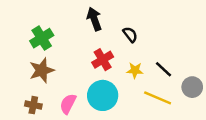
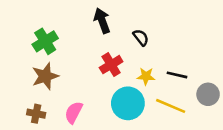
black line: (164, 69) -> (177, 75), turned -30
cyan circle: (103, 95) -> (128, 103), moved

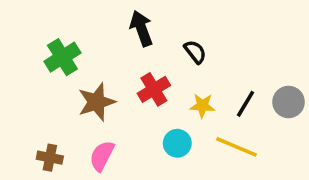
black line: (177, 75) -> (245, 104), turned -72
brown star: (45, 76) -> (96, 102), moved
gray circle: (208, 94) -> (289, 102), moved
cyan circle: (128, 103) -> (177, 143), size x0.6

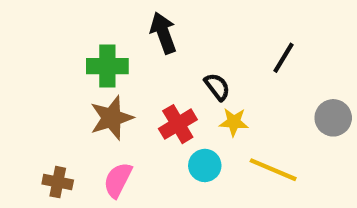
black semicircle: (195, 52) -> (217, 87), moved
green cross: (62, 57) -> (107, 66), moved, turned 32
red cross: (154, 89) -> (178, 124), moved
black line: (245, 104) -> (283, 58), moved

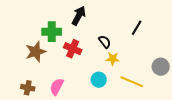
black arrow: (163, 33) -> (79, 16), turned 48
brown star: (112, 118) -> (36, 52), moved
gray circle: (333, 118) -> (161, 67), moved
red cross: (178, 124) -> (73, 49), moved, turned -36

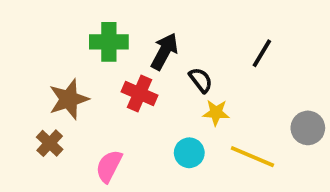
black arrow: (79, 16) -> (164, 51), moved
green cross: (52, 32) -> (109, 42), moved
brown cross: (28, 88) -> (50, 143), moved, turned 32

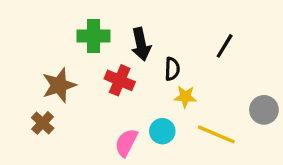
black arrow: (164, 51) -> (141, 44), turned 140
black semicircle: (201, 80) -> (172, 69), turned 40
pink semicircle: (109, 166) -> (126, 143), moved

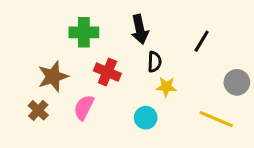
black arrow: (141, 44) -> (140, 29), moved
gray circle: (264, 110) -> (237, 82), moved
yellow line: (216, 134) -> (216, 119), moved
pink semicircle: (126, 143) -> (84, 107), moved

